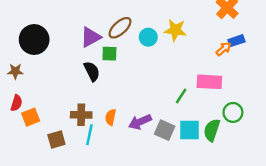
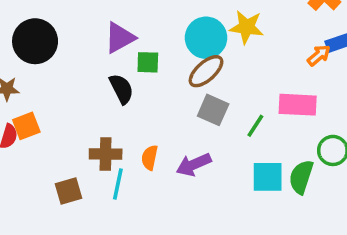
brown ellipse: (120, 28) -> (206, 71), moved
cyan circle: (148, 37) -> (206, 38), size x1.5
orange square: (31, 117) -> (26, 126), moved
gray square: (165, 130) -> (213, 110), moved

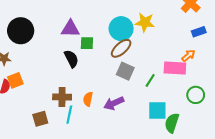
purple triangle: (120, 38) -> (70, 29), turned 30
orange arrow: (319, 55) -> (188, 56), moved
green semicircle: (301, 177) -> (172, 123), moved

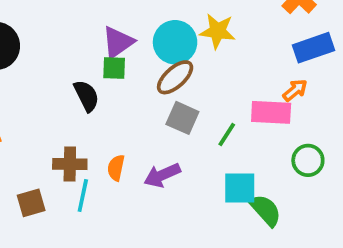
purple triangle: (70, 29) -> (118, 42), moved, turned -36
blue rectangle: (199, 32) -> (314, 48), size x1.5
green semicircle: (172, 123) -> (266, 210), turned 120

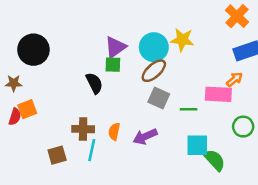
green line: (227, 135) -> (189, 109), turned 56

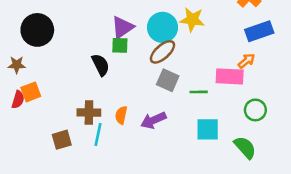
green semicircle: (215, 160) -> (245, 147), moved

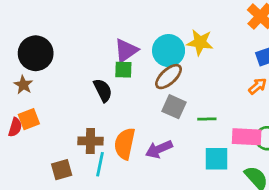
brown star: (17, 65) -> (23, 85), moved, turned 30
pink rectangle: (230, 76) -> (247, 137), moved
orange semicircle: (121, 115) -> (125, 144), size x1.6

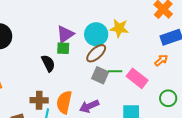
green line: (207, 119) -> (115, 71), moved
pink rectangle: (247, 137) -> (137, 78), moved, turned 35

